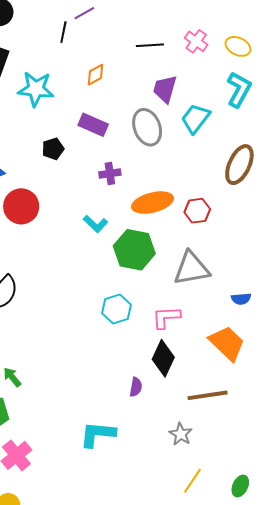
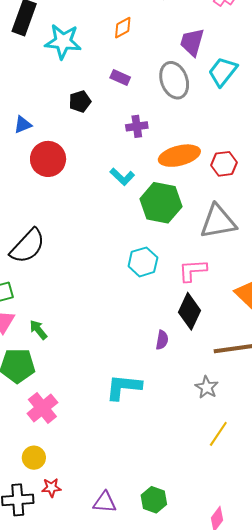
purple rectangle: (93, 125) -> (120, 78), size x0.7

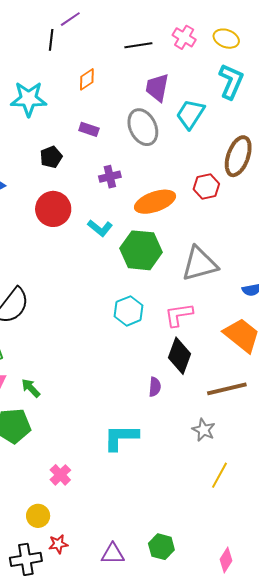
red circle: (48, 159) -> (53, 209), moved
red hexagon: (224, 164) -> (206, 187), moved
pink cross: (42, 408) -> (60, 475), moved, size x0.7

